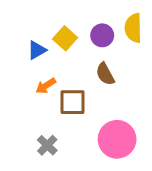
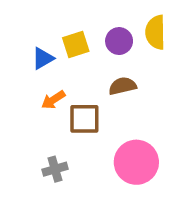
yellow square: (65, 38) -> (76, 44), turned 30
brown semicircle: (105, 74) -> (123, 86), turned 105
gray cross: (47, 145) -> (55, 169), turned 30

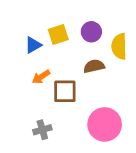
yellow semicircle: (155, 32) -> (119, 46), moved

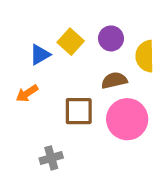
yellow square: (58, 34) -> (71, 42), turned -30
orange arrow: (41, 77) -> (27, 93), moved
pink circle: (105, 124) -> (127, 119), moved

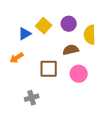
pink circle: (127, 119) -> (79, 74), size x0.7

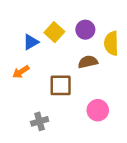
pink circle: (79, 74) -> (98, 110), moved

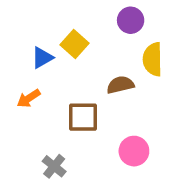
purple circle: (85, 30) -> (131, 20), moved
gray cross: (40, 121) -> (54, 166), turned -35

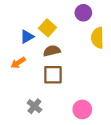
brown semicircle: (120, 85) -> (52, 51), moved
pink circle: (134, 151) -> (82, 109), moved

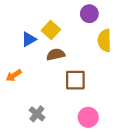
orange arrow: (18, 63) -> (14, 75), moved
brown square: (53, 75) -> (75, 80), moved

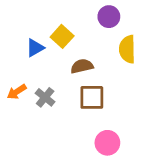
brown semicircle: (56, 54) -> (82, 66), moved
gray cross: (37, 114) -> (45, 97), moved

